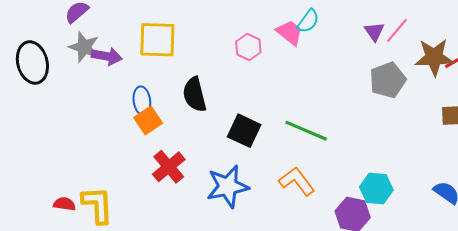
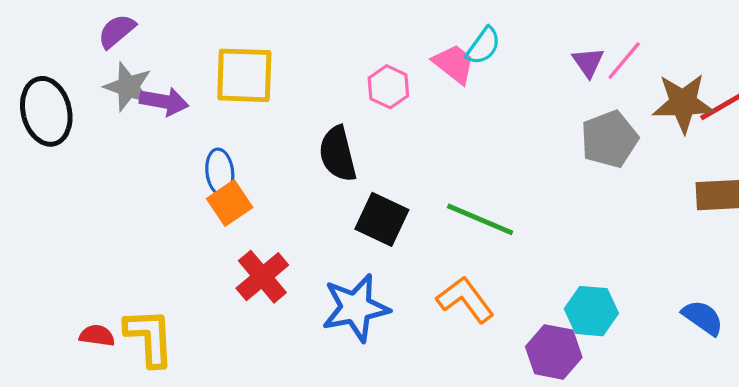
black semicircle: (195, 95) -> (338, 154), moved

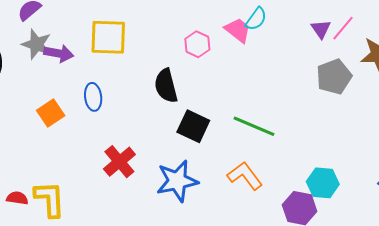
orange square: (230, 203) -> (51, 113), moved

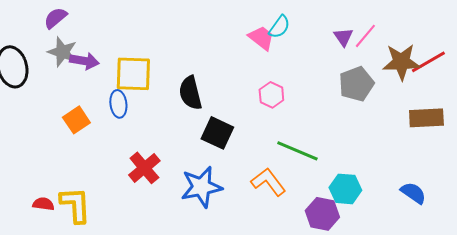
yellow square: (108, 37) -> (133, 74), moved
pink hexagon: (197, 44) -> (271, 95), moved
green line: (254, 126) -> (297, 151), moved

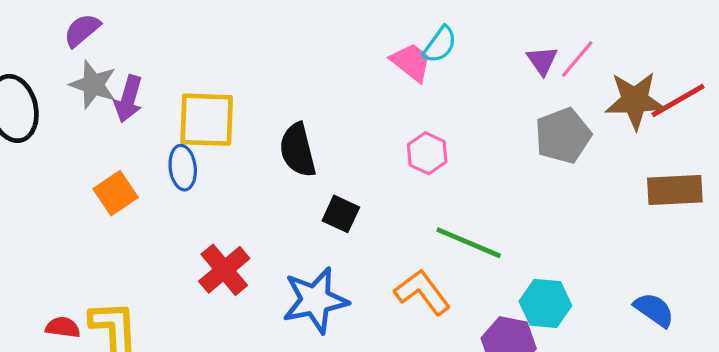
purple arrow: (84, 61) -> (128, 99), turned 96
black square: (217, 133) -> (341, 214), size x0.7

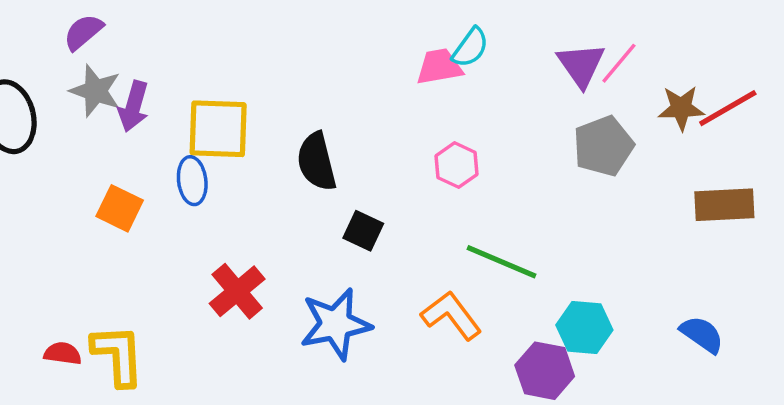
purple triangle: (542, 61) -> (581, 65), size x1.4
pink trapezoid: (411, 62) -> (439, 67), turned -48
brown star: (635, 100) -> (681, 108), size x0.7
orange square: (116, 193) -> (120, 208), turned -30

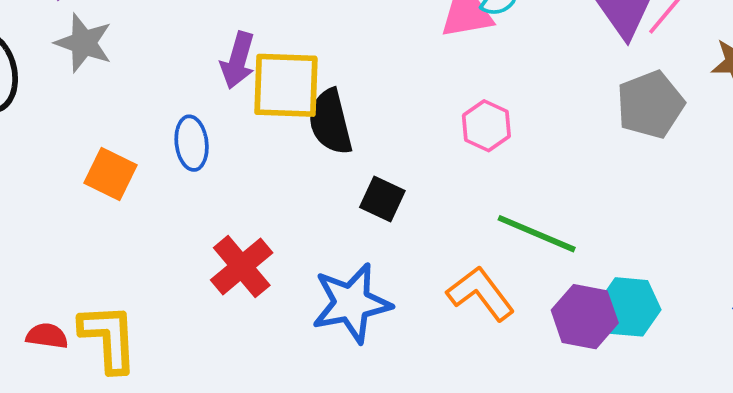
purple arrow: (133, 106) -> (238, 60), moved
yellow square: (218, 129) -> (286, 85), moved
purple hexagon: (545, 371) -> (585, 317), moved

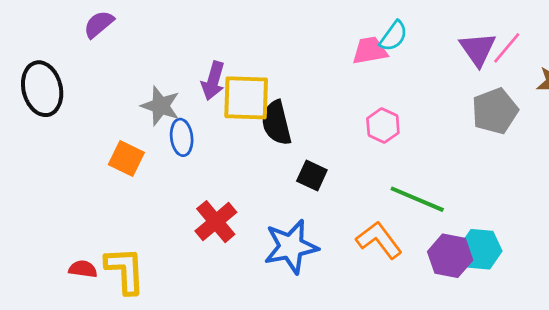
gray star: (84, 43) -> (161, 106), moved

